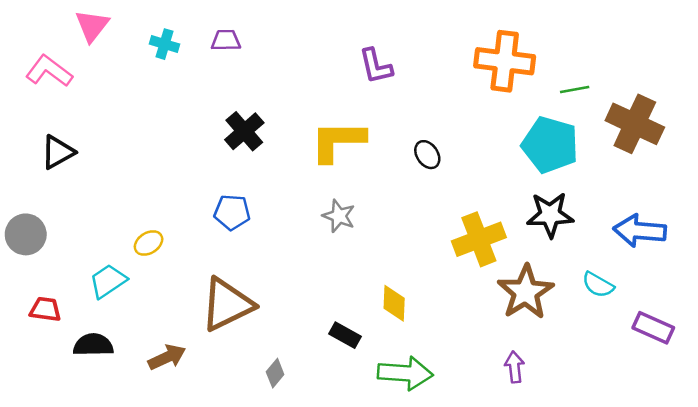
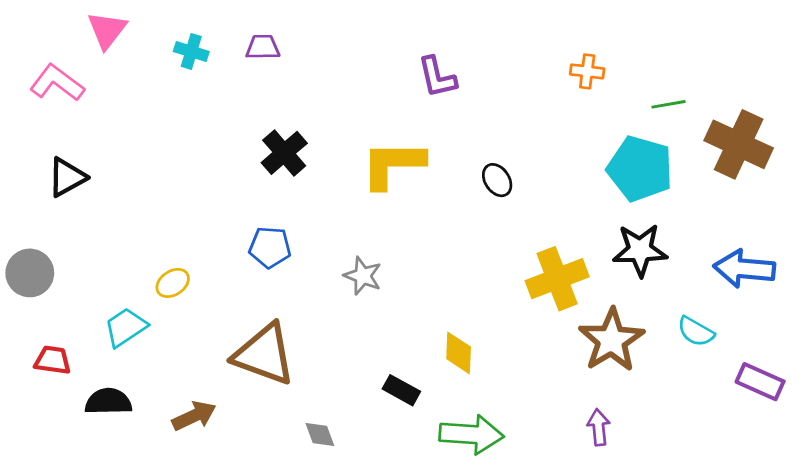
orange cross: (505, 61) -> (587, 71), size x0.5
gray star: (339, 216) -> (363, 276), moved
brown triangle: (227, 304) -> (264, 354), turned 46
gray diamond: (275, 373) -> (320, 434), turned -60

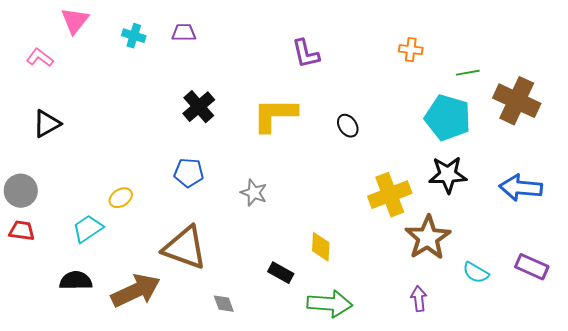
pink L-shape: (57, 83) -> (40, 58), size x0.7
cyan semicircle: (696, 332) -> (476, 273), moved
red trapezoid: (53, 360) -> (22, 231), moved
brown arrow: (194, 416) -> (136, 291), size x1.6

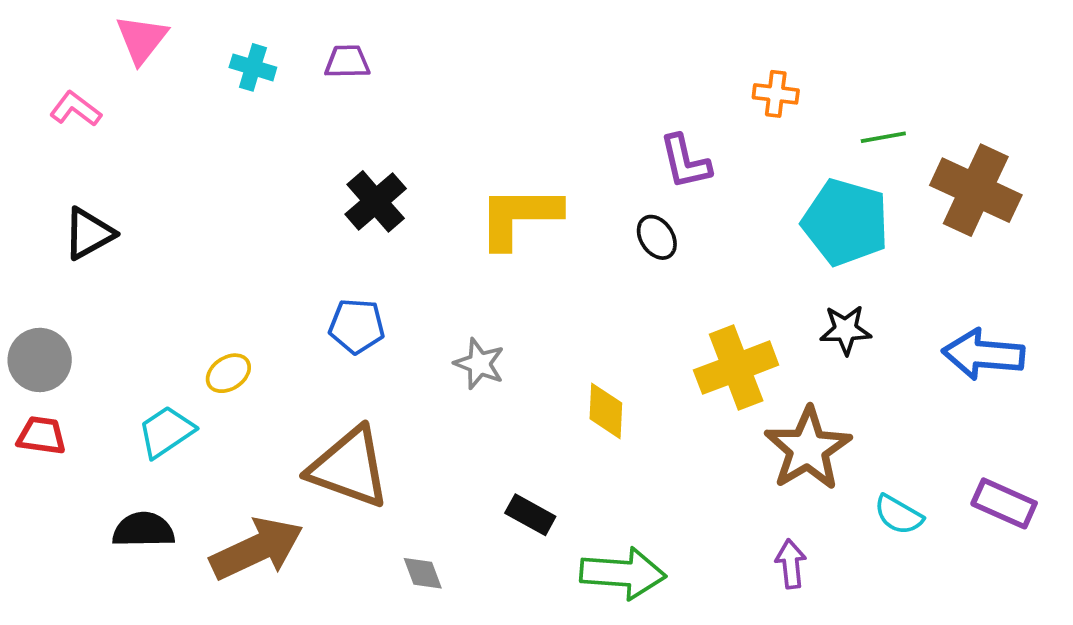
purple L-shape: (306, 54) -> (685, 162), moved
black star: (448, 175) -> (846, 330), size x0.7
yellow diamond: (321, 247) -> (606, 411), moved

